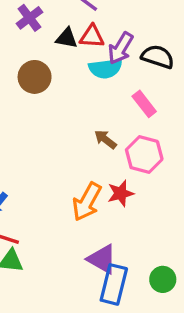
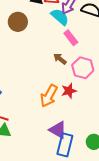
cyan semicircle: (105, 69) -> (60, 17), turned -132
pink rectangle: (144, 104) -> (71, 38), moved

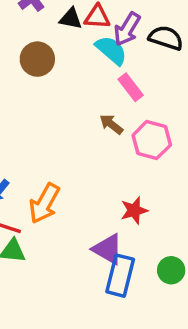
red star: (69, 91) -> (134, 210), moved
orange arrow: (49, 96) -> (44, 203), moved

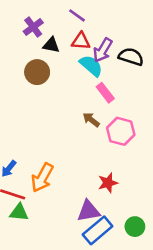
black triangle: (71, 19) -> (51, 45), moved
purple triangle: (108, 249) -> (89, 211), turned -40
blue rectangle: (120, 276) -> (98, 230), turned 36

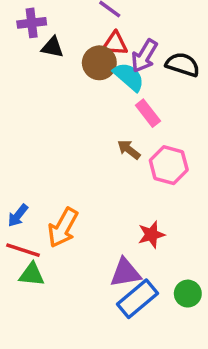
purple cross: (33, 27) -> (32, 23), moved, turned 30
black triangle: (51, 45) -> (52, 47), moved
brown circle: (37, 72) -> (99, 63), moved

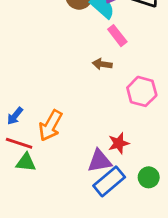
brown arrow: (129, 150) -> (102, 64), turned -30
pink hexagon: (169, 165) -> (142, 91), moved
red star: (151, 235) -> (119, 143), moved

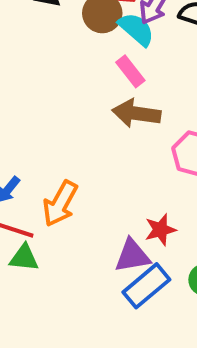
pink rectangle: (117, 36) -> (130, 71), moved
brown arrow: (102, 64) -> (136, 113), size x1.6

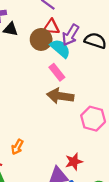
orange arrow: (60, 204) -> (17, 147), size x0.6

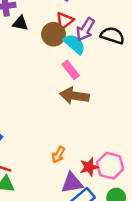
red triangle: (51, 27) -> (65, 21), turned -42
pink hexagon: (93, 119) -> (110, 166), moved
orange arrow: (17, 147) -> (58, 155), moved

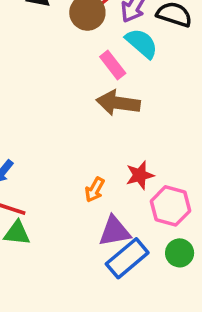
cyan semicircle: (74, 44) -> (142, 43), moved
red star: (89, 167) -> (140, 175), moved

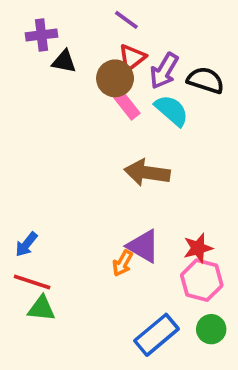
pink rectangle: (113, 65) -> (126, 105), moved
red star: (140, 175) -> (198, 248), moved
purple triangle: (115, 231) -> (143, 246), moved, turned 40

